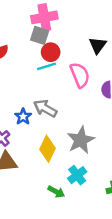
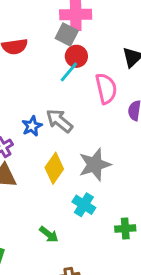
cyan line: (47, 66) -> (69, 72), turned -42
cyan cross: (77, 175) -> (84, 205), turned -30
green arrow: (56, 192) -> (49, 234), moved

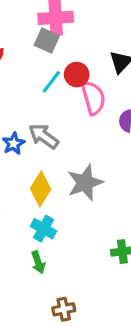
red circle: (76, 56) -> (77, 75), moved
cyan cross: (84, 205) -> (43, 229), moved
green arrow: (49, 234) -> (38, 262), turned 36

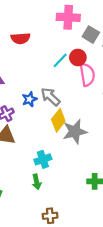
gray square: (47, 40) -> (91, 35), moved
yellow diamond: (41, 189) -> (58, 120), moved
cyan cross: (43, 229) -> (43, 159), turned 35

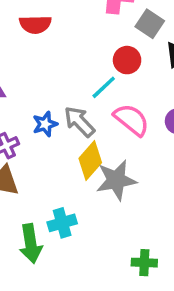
cyan line: (60, 60) -> (104, 87), moved
pink semicircle: (87, 75) -> (131, 120), moved, turned -45
green arrow: (37, 182) -> (31, 244), moved, size x1.5

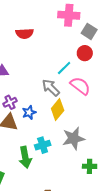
red circle: (127, 60) -> (85, 53), moved
blue star: (45, 124) -> (29, 112), moved
gray star: (116, 180) -> (73, 138), moved

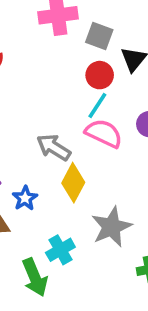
cyan line: (64, 68) -> (97, 106), moved

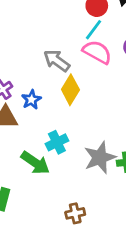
gray star: (111, 227) -> (100, 158), moved
green arrow: (35, 277) -> (35, 163), turned -36

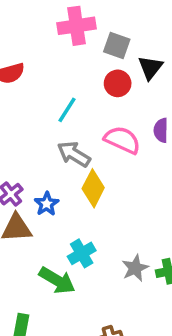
cyan line: (93, 30) -> (67, 110), moved
gray star: (100, 158) -> (135, 268), size x0.7

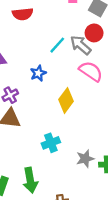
gray arrow: (74, 154) -> (81, 45), moved
blue star: (47, 204) -> (38, 73), moved
green arrow: (57, 280) -> (30, 180), moved, turned 40

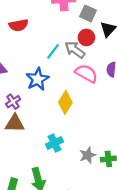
blue star: (38, 73) -> (37, 79), size x1.5

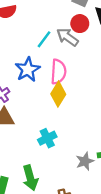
pink semicircle: (86, 73) -> (58, 72), moved, turned 65
gray star: (88, 155) -> (85, 161), moved

